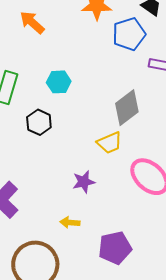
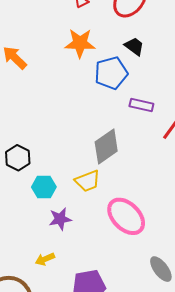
cyan hexagon: (59, 82) -> (44, 187), moved
yellow arrow: (70, 223) -> (45, 259), turned -30

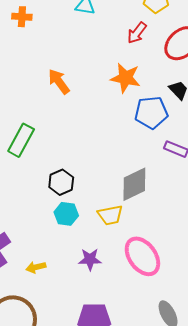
black hexagon: (18, 158) -> (61, 182), moved
purple star: (60, 219) -> (90, 259), moved
yellow arrow: (45, 259) -> (36, 267), moved

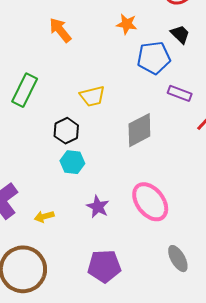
orange star: (125, 78) -> (127, 24), size x0.7
yellow trapezoid: (110, 215) -> (92, 96), moved
purple star: (90, 259) -> (98, 207), turned 30

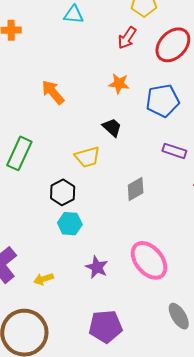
black trapezoid: (180, 34) -> (112, 128), moved
blue pentagon: (154, 58) -> (163, 101), moved
gray diamond: (139, 130) -> (136, 189), size x0.7

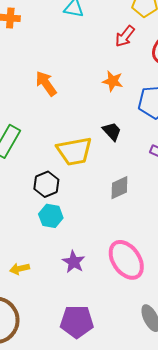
black trapezoid: (112, 128) -> (112, 131), moved
yellow trapezoid: (87, 157) -> (74, 151), size x1.4

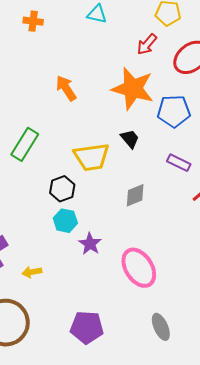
orange star: (113, 81) -> (133, 89), size x2.0
purple star: (74, 262) -> (90, 244), moved

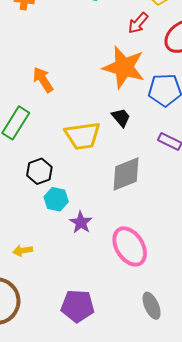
orange arrow: (66, 88) -> (43, 80), moved
black hexagon: (62, 189) -> (39, 171), moved
gray diamond: (135, 195) -> (126, 174), size x1.5

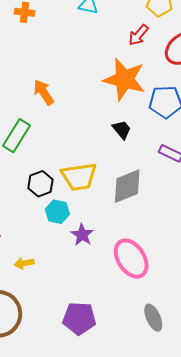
yellow trapezoid: (83, 136) -> (79, 177), moved

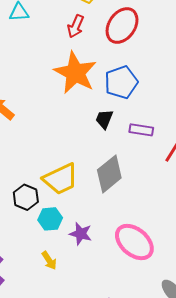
orange star: (124, 79) -> (75, 73), turned 30
black trapezoid: (122, 130) -> (104, 119), moved, turned -100
yellow arrow: (24, 263) -> (49, 261), moved, turned -96

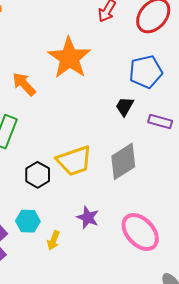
orange star: (75, 73) -> (69, 58), moved
cyan hexagon: (50, 219) -> (28, 221), moved
yellow arrow: (49, 261) -> (53, 240), turned 48

